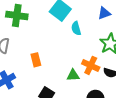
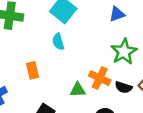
cyan semicircle: (76, 28) -> (58, 42), moved

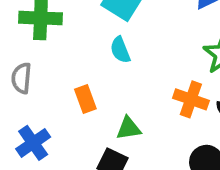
green triangle: (78, 90) -> (129, 128), moved

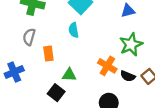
gray semicircle: (21, 78) -> (29, 37), moved

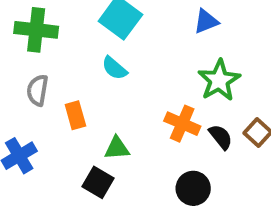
cyan semicircle: (74, 30) -> (114, 68), turned -32
black semicircle: (128, 76) -> (221, 137), turned -144

